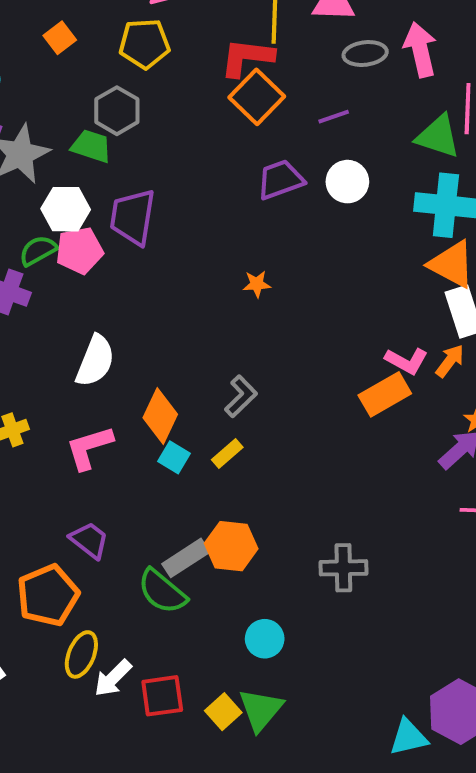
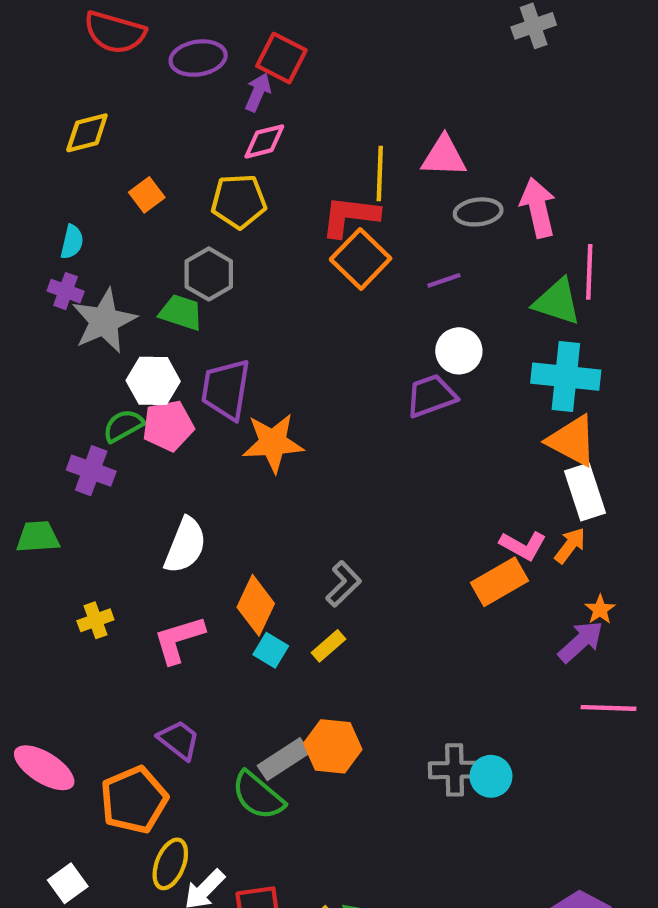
purple trapezoid: (280, 180) -> (431, 396), moved
orange star: (257, 284) -> (273, 443), moved, size x2.0
cyan circle: (265, 639) -> (491, 776), moved

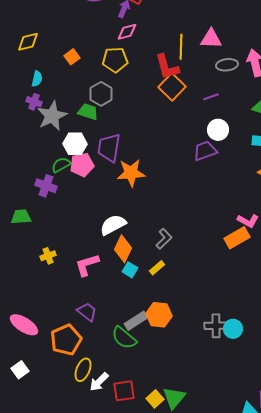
yellow diamond: (87, 133) -> (28, 42), moved
red L-shape: (350, 216) -> (167, 67), turned -112
white semicircle: (185, 545) -> (113, 225), moved, turned -140
white square: (68, 883) -> (20, 370), moved

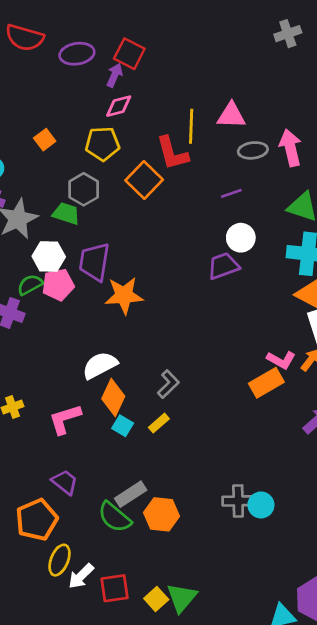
orange square: (172, 87) -> (144, 180), moved
orange hexagon: (159, 315) -> (162, 514), moved

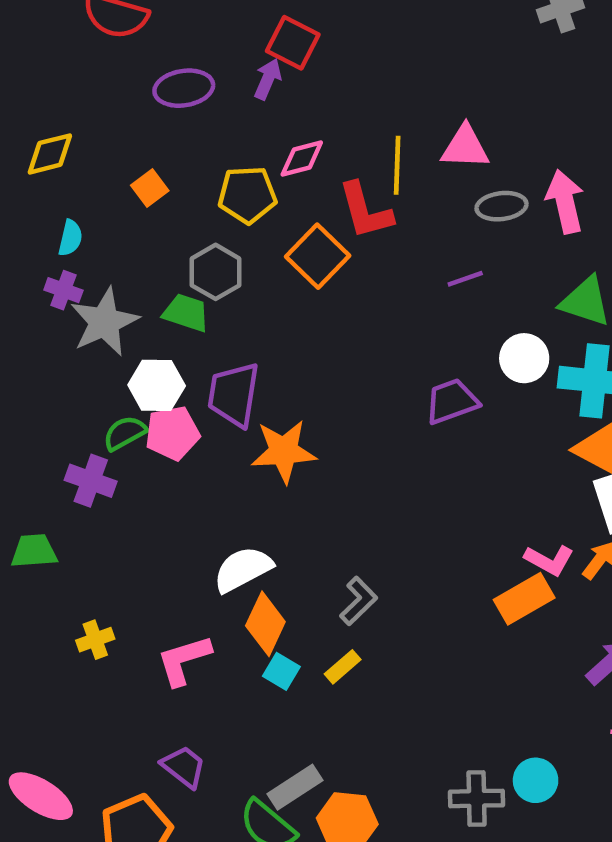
purple ellipse: (77, 54) -> (184, 88), moved
pink diamond: (119, 106) -> (302, 158), moved
white circle: (241, 238) -> (524, 358), moved
cyan circle: (261, 505) -> (536, 780), moved

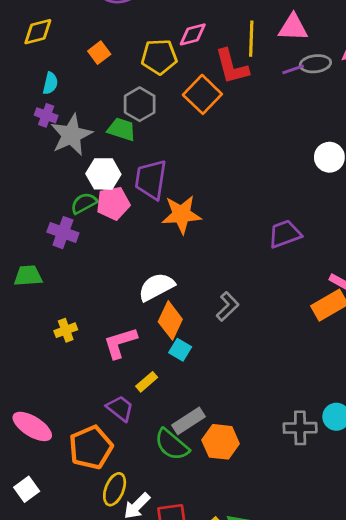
purple line: (465, 279) -> (293, 69), moved
purple trapezoid: (452, 401) -> (285, 234), moved
yellow rectangle: (343, 667) -> (147, 382), moved

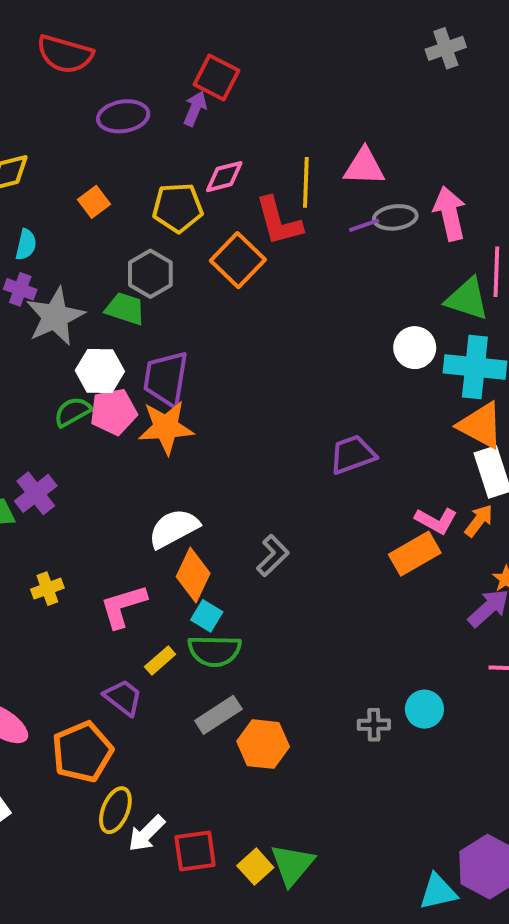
orange star: (181, 214) -> (166, 427), moved
purple cross: (63, 233) -> (36, 493), moved, turned 32
gray cross: (300, 428) -> (374, 725), size x0.7
green semicircle: (172, 445) -> (215, 651), moved, turned -39

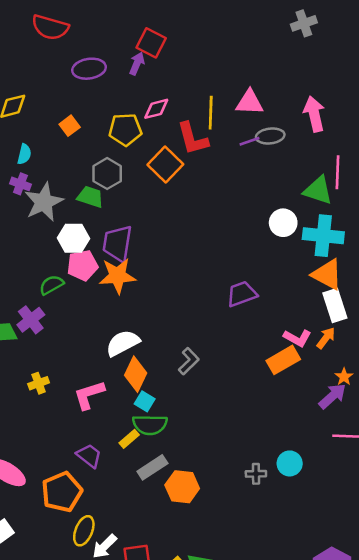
pink arrow: (450, 214) -> (314, 114), moved
green semicircle: (73, 412) -> (51, 285), moved
yellow rectangle: (160, 661) -> (129, 439), moved

